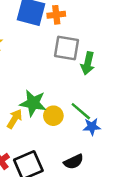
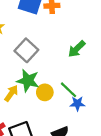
gray square: (66, 48) -> (26, 50), moved, turned 30
green arrow: (88, 63) -> (77, 49), turned 30

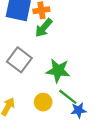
green arrow: (77, 49) -> (44, 28), moved
green star: (28, 81) -> (58, 71), moved

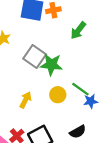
green arrow: (44, 28) -> (78, 30), moved
green star: (58, 71) -> (51, 65), moved

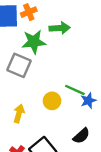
green arrow: (78, 30) -> (60, 28), turned -120
green star: (51, 65) -> (34, 42), moved

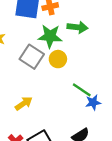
yellow circle: (52, 101) -> (58, 59), moved
yellow arrow: (19, 114) -> (24, 103), turned 30

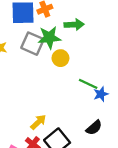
gray square: (32, 57) -> (32, 44), moved
yellow arrow: (24, 103) -> (38, 122), moved

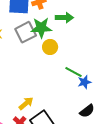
gray square: (32, 44) -> (26, 32), turned 35
black semicircle: (94, 128) -> (87, 111), moved

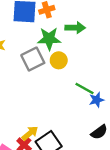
gray square: (26, 32) -> (33, 59), moved
yellow arrow: (26, 103) -> (30, 133), moved

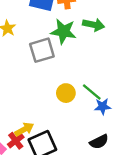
yellow circle: (59, 60) -> (66, 93), moved

